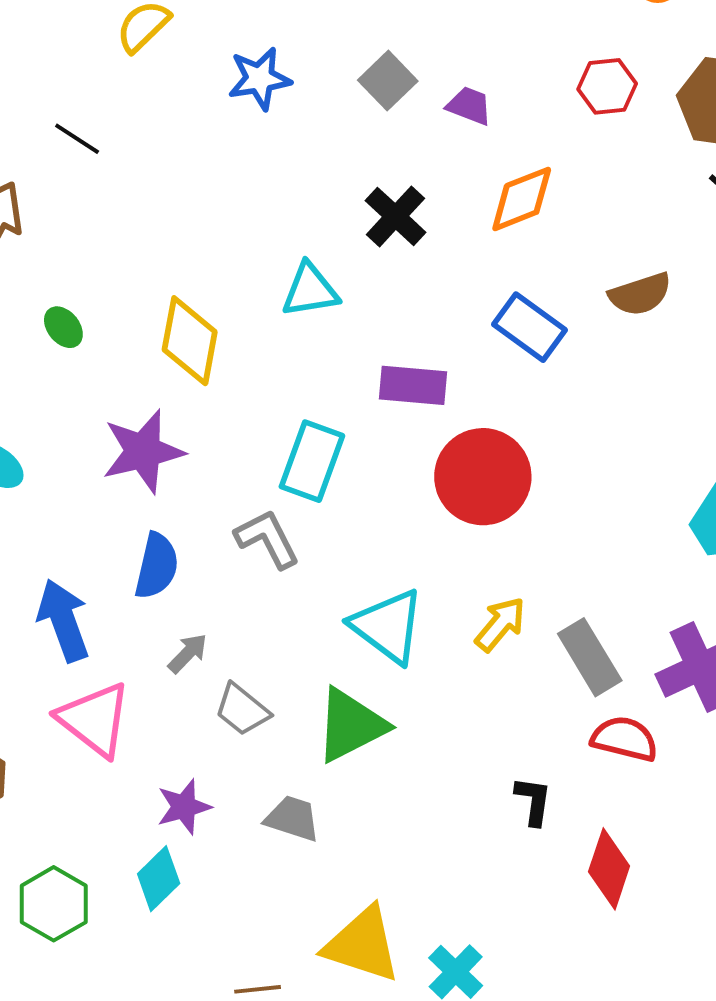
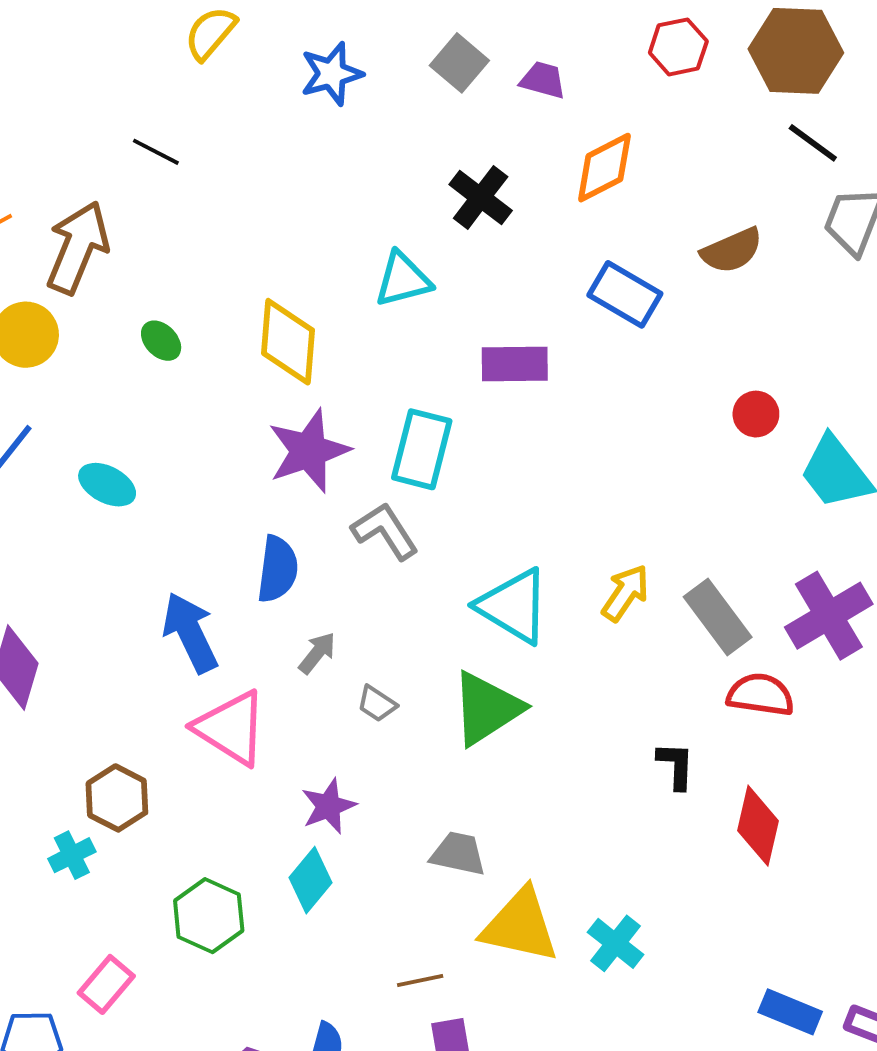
purple star: (143, 451) -> (309, 451), moved
red circle: (483, 477) -> (756, 414), moved, size x0.5
gray trapezoid: (242, 710) -> (377, 704), size x0.7
gray trapezoid: (293, 818) -> (458, 854), moved

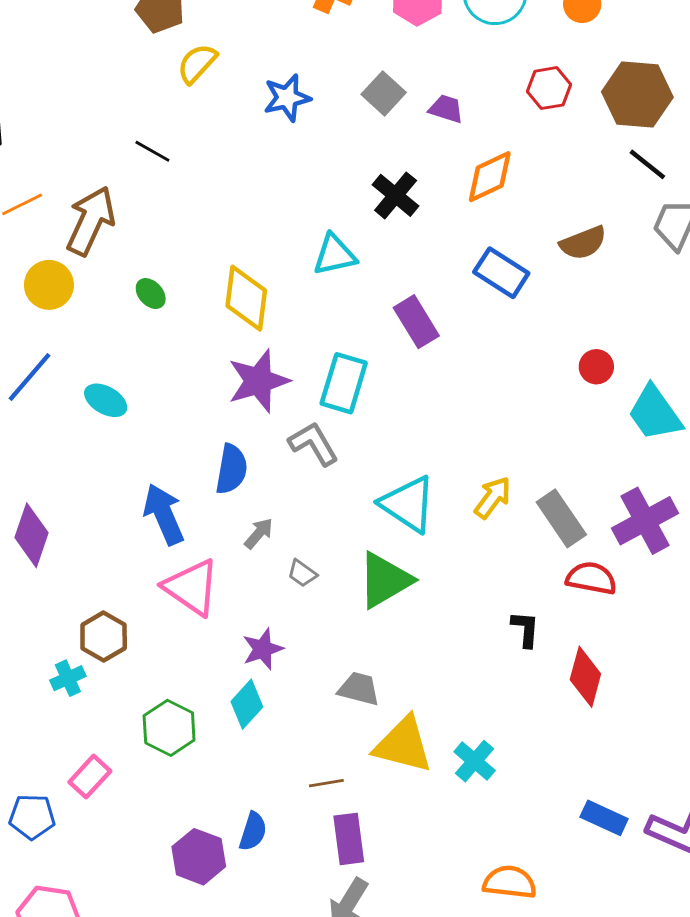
purple rectangle: (515, 364) -> (416, 322), turned 57

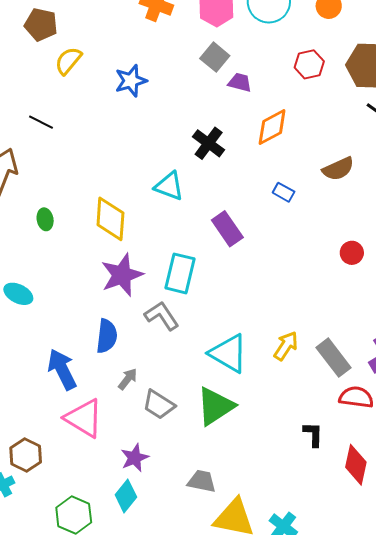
gray square: (384, 93) -> (215, 57), moved
cyan triangle: (335, 255) -> (169, 186), turned 36
blue rectangle: (501, 273) -> (284, 192), size x0.6
green ellipse: (151, 294) -> (45, 219), turned 35
gray trapezoid: (302, 573) -> (159, 405), size x1.6

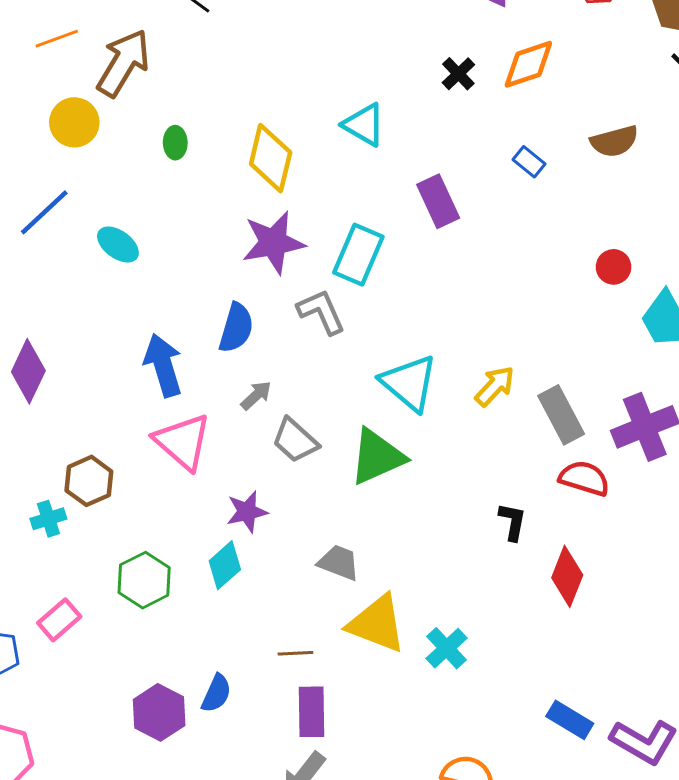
black cross: (209, 143) -> (458, 74), moved, size x0.7

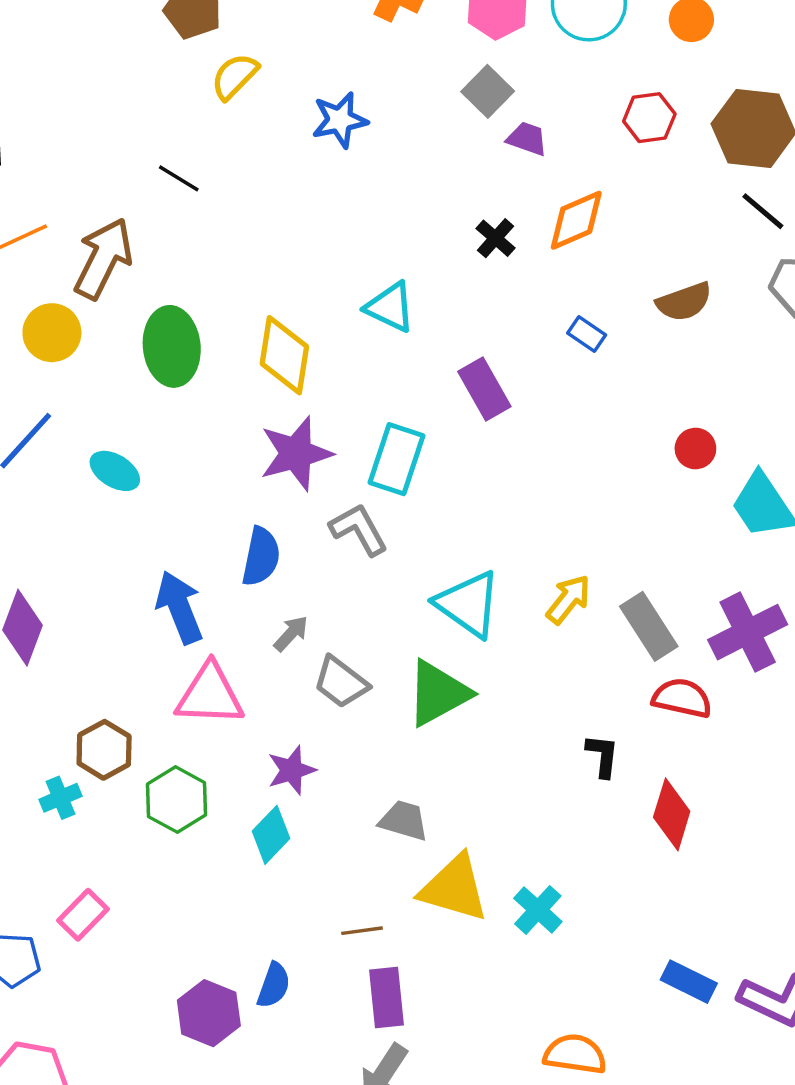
green ellipse: (175, 143) -> (172, 346), size x2.0
pink triangle: (183, 442) -> (210, 695), turned -34
green hexagon: (144, 580) -> (176, 800), moved

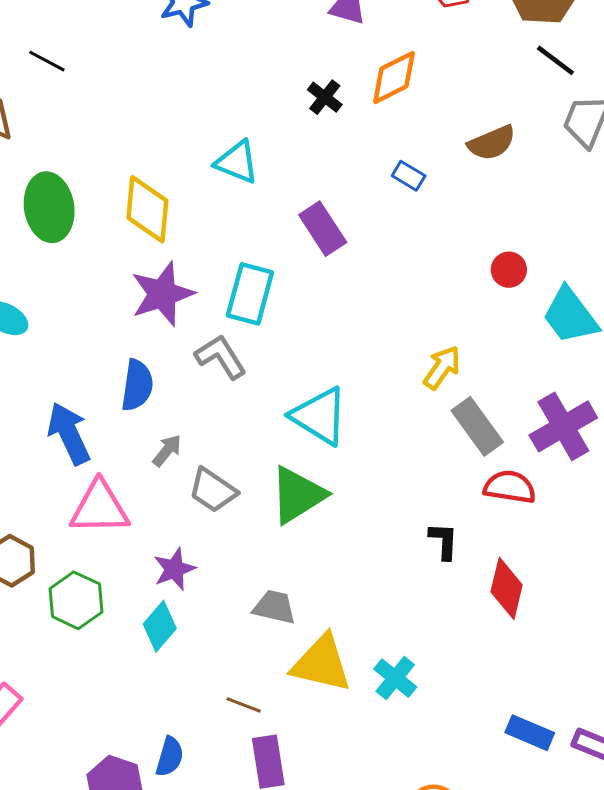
yellow arrow: (568, 599) -> (442, 368), moved
brown line: (362, 931) -> (244, 705), turned 32

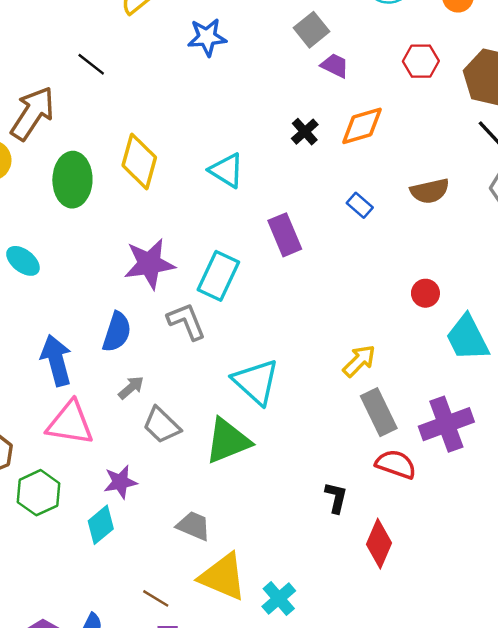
yellow diamond: (147, 209) -> (139, 161), moved

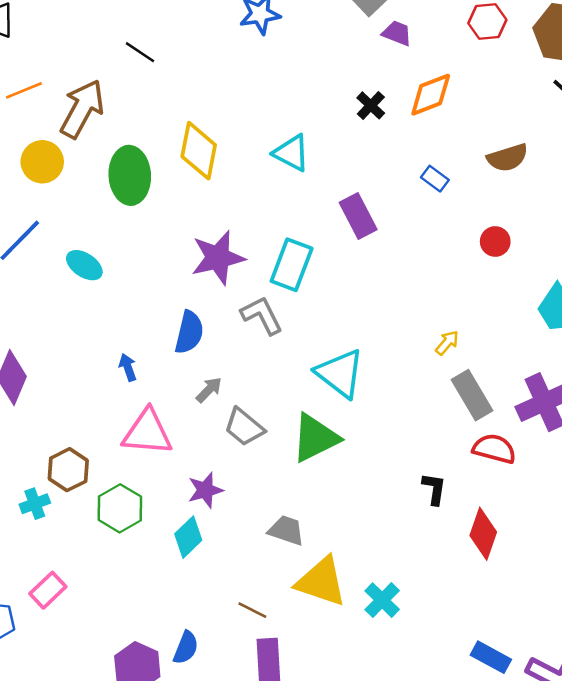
red circle: (425, 293) -> (495, 241), moved
blue arrow: (56, 360) -> (128, 367), size x0.5
yellow arrow: (359, 361) -> (447, 343), size x0.7

